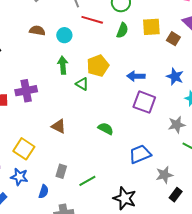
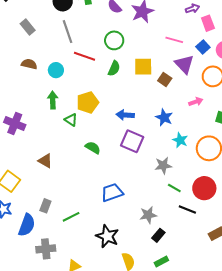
purple cross: (26, 91) -> (15, 124), turned 30
green semicircle: (106, 129) -> (93, 148), moved
blue trapezoid: (140, 154) -> (112, 192), moved
blue semicircle: (44, 191) -> (27, 225), size x1.6

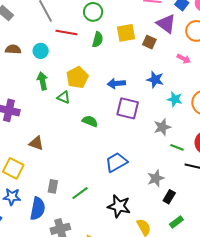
pink arrow: (196, 102) -> (184, 59), turned 56
brown triangle: (45, 161) -> (36, 143), moved

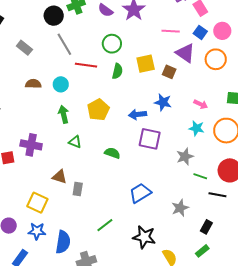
pink arrow: (184, 59) -> (201, 104), moved
blue star: (155, 80) -> (163, 102), moved
green triangle: (64, 97) -> (75, 142), moved
gray rectangle: (53, 186) -> (78, 189), moved
black rectangle: (169, 197) -> (206, 227), moved

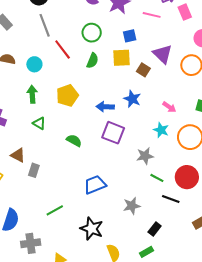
pink line: (171, 31) -> (152, 15), moved
blue square: (200, 32) -> (130, 36), moved, turned 32
red line: (86, 65) -> (63, 49), turned 35

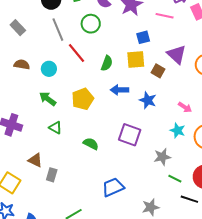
green circle: (92, 33) -> (91, 24), moved
green arrow: (32, 94) -> (48, 99), turned -48
blue arrow: (105, 107) -> (119, 90), moved

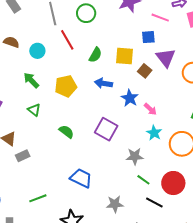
blue square: (143, 37) -> (148, 37), moved
pink arrow: (185, 107) -> (150, 109), moved
gray rectangle: (52, 175) -> (23, 156), turned 40
blue trapezoid: (113, 187) -> (81, 178), turned 40

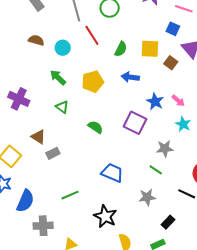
blue square: (148, 37) -> (173, 29), turned 32
blue star: (130, 98) -> (155, 101), moved
green line: (143, 180) -> (156, 170), moved

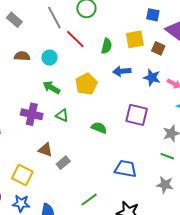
purple cross: (19, 99) -> (32, 114), moved
blue star: (155, 101) -> (152, 77), moved
gray star: (147, 197) -> (165, 185), turned 30

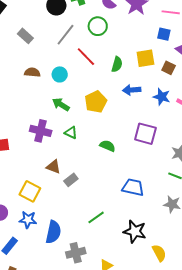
gray line: (54, 18) -> (65, 35), turned 65

